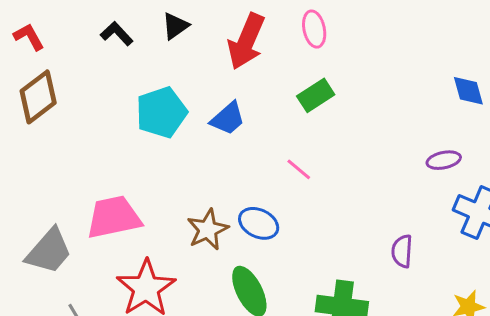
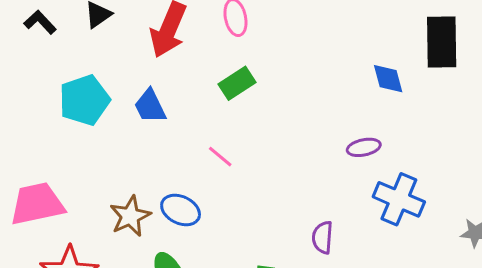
blue trapezoid: (228, 118) -> (150, 106), turned 105

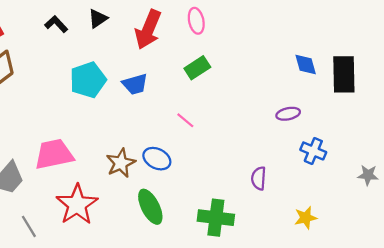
black rectangle: (442, 42) -> (344, 74), moved
blue trapezoid: (150, 106) -> (135, 84), turned -80
blue cross: (399, 199) -> (313, 151), size x0.7

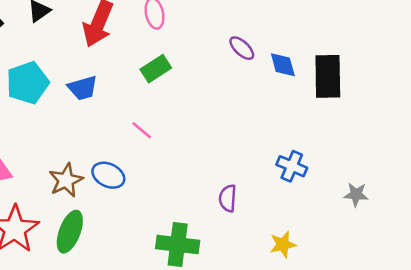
purple ellipse: (288, 114) -> (242, 48), moved, turned 55
green ellipse: (150, 207) -> (70, 232), moved, turned 48

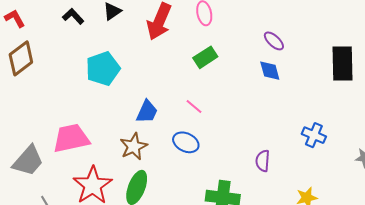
blue diamond: (283, 65) -> (270, 71), moved
blue trapezoid: (83, 88) -> (147, 112), moved, turned -50
blue ellipse: (108, 175) -> (186, 142), moved

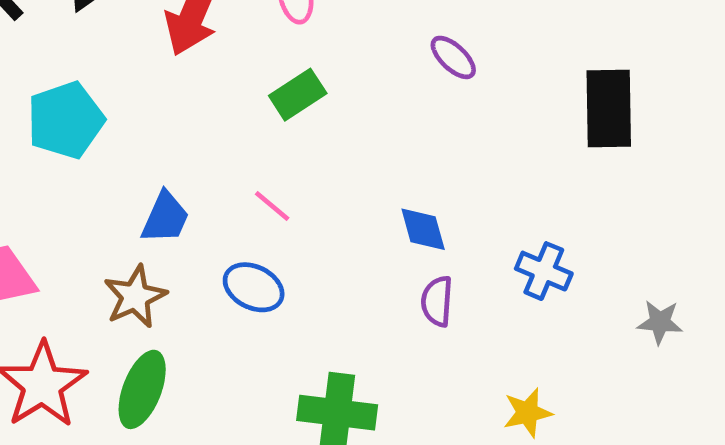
blue diamond: (270, 71) -> (423, 229), moved
purple semicircle: (263, 161) -> (437, 301), moved

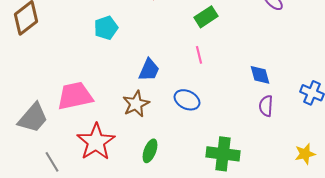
cyan pentagon: (66, 120) -> (106, 28), size x0.7
pink line: (272, 206) -> (199, 55), moved, turned 36
green ellipse: (142, 389) -> (150, 151), moved, size x0.7

